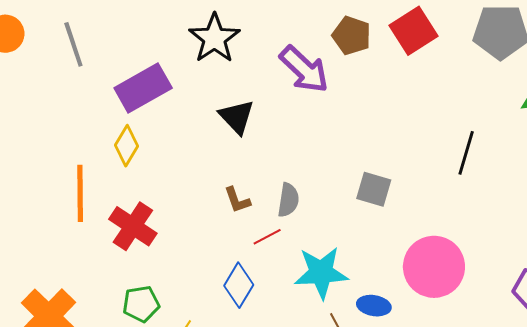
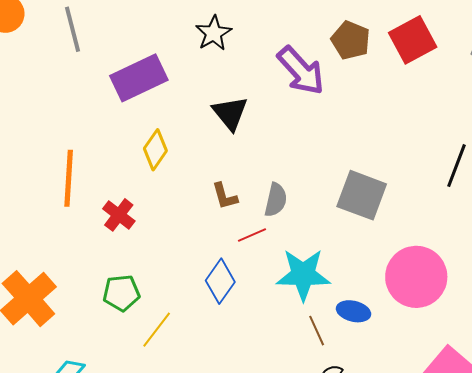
black star: (214, 38) -> (214, 33), size x0.7
yellow diamond: (127, 146) -> (155, 150), moved
gray square: (374, 189) -> (362, 195), size x1.4
red cross: (133, 226) -> (119, 215), size x0.7

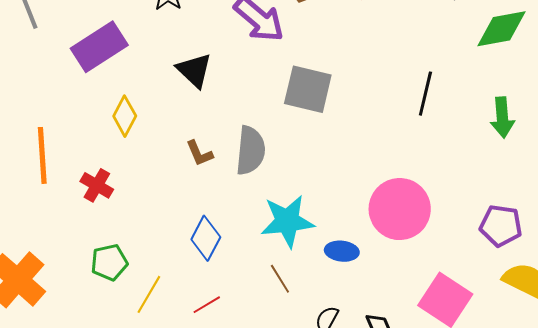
gray square: (362, 195) -> (308, 89), moved
gray semicircle: (276, 200) -> (250, 150), size x1.4
red line: (252, 235) -> (207, 305), moved
brown line: (317, 331) -> (280, 279), moved

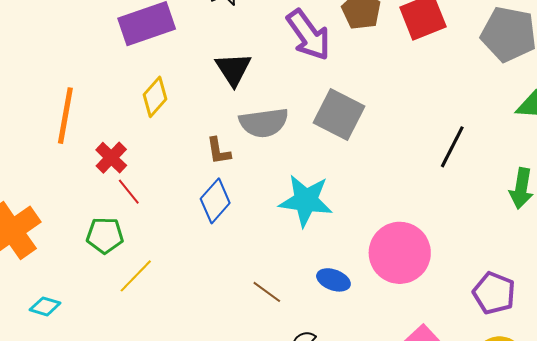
gray semicircle: (250, 150) -> (264, 123), moved, turned 63
cyan star: (287, 221) -> (306, 201), moved
blue diamond: (206, 238) -> (215, 201), moved
brown line: (280, 279) -> (267, 292), turned -36
red line: (207, 305) -> (129, 192), moved, turned 68

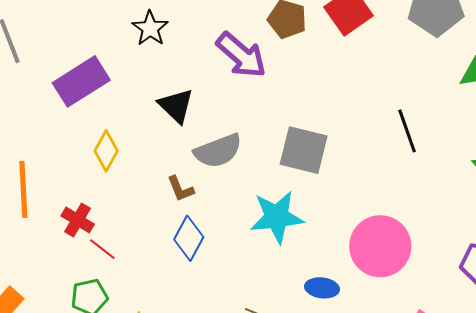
gray square: (339, 115) -> (304, 150), moved
black line: (452, 147) -> (407, 131), turned -33

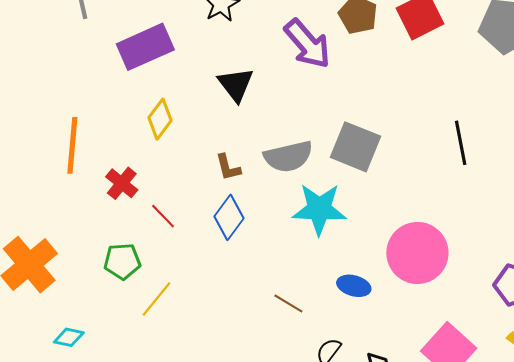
gray semicircle: (218, 151) -> (288, 157), moved
red line: (102, 249) -> (163, 216), moved

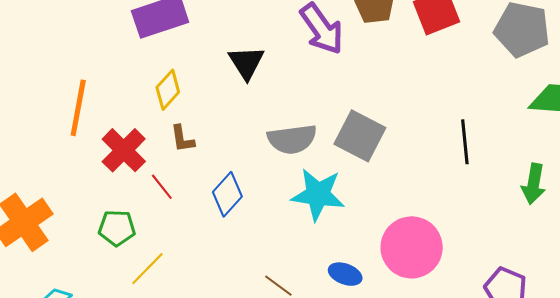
brown L-shape: (228, 167) -> (182, 139), moved
red cross: (122, 183) -> (124, 150), size x1.4

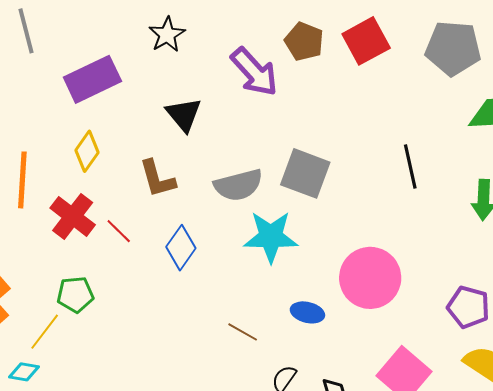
yellow diamond: (168, 90) -> (87, 151), moved
brown L-shape: (182, 139) -> (157, 179), moved, size x1.4
red line: (162, 187) -> (119, 231), moved
yellow line: (147, 269) -> (45, 332), moved

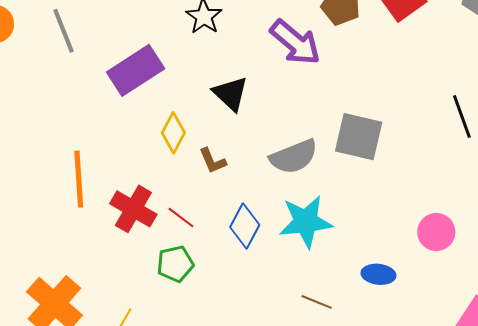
yellow diamond: (87, 151) -> (173, 133), moved
brown L-shape: (157, 179) -> (213, 161), size x0.7
cyan star: (271, 237) -> (306, 222), moved
pink circle: (370, 278) -> (436, 232), size x0.6
green pentagon: (75, 294) -> (175, 264), moved

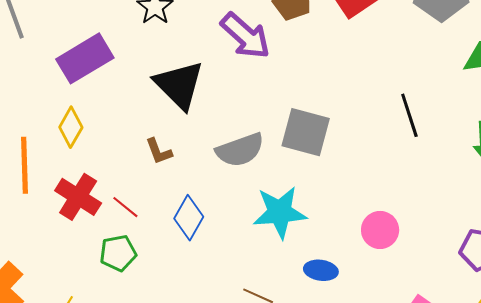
black triangle: (231, 94) -> (179, 85), size x1.4
yellow diamond: (173, 133) -> (71, 127), moved
cyan star: (306, 222) -> (280, 212), moved

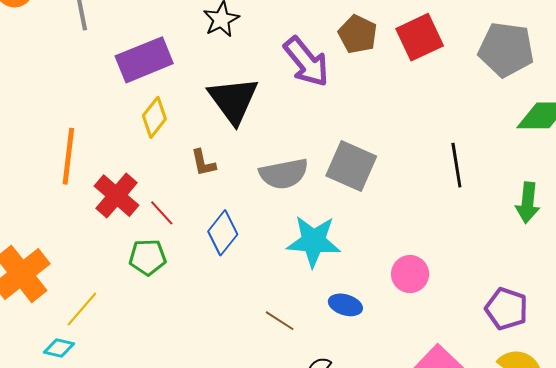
yellow diamond: (71, 127) -> (154, 117), moved

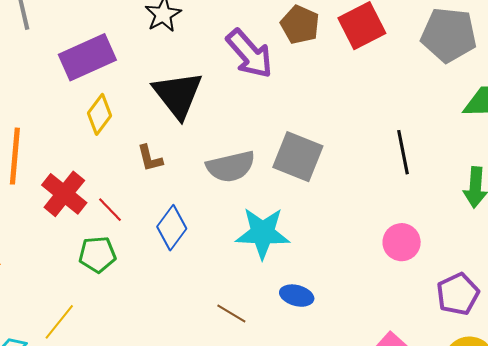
pink circle: (410, 274) -> (402, 242), moved
yellow line: (82, 309) -> (59, 322), moved
purple pentagon: (506, 309) -> (458, 294), turned 30

